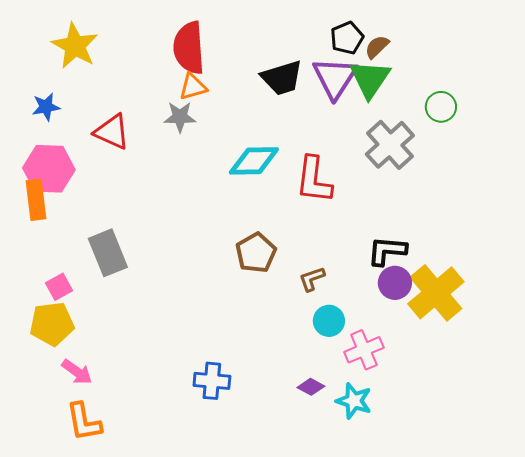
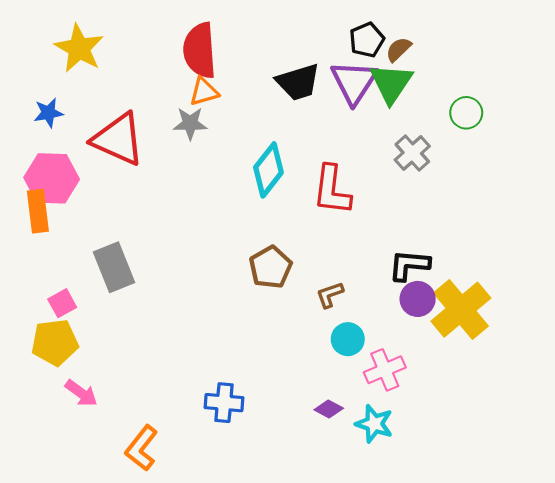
red triangle: (112, 132) -> (118, 139), size x1.4
gray cross: (390, 145) -> (412, 153), size x0.7
cyan diamond: (254, 161) -> (268, 170), turned -51
orange L-shape: (84, 422) -> (142, 448), moved, turned 48

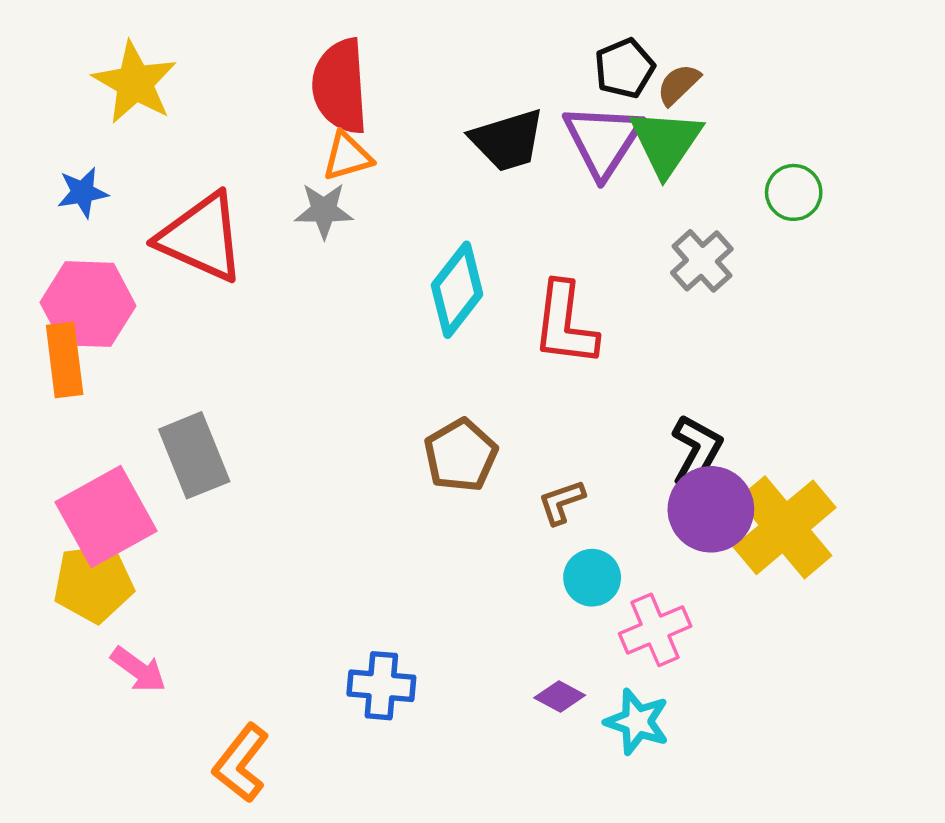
black L-shape: (409, 265) -> (696, 452), turned 114
purple circle: (418, 299) -> (711, 509), size x1.4
pink square: (62, 303) -> (106, 517), size x2.0

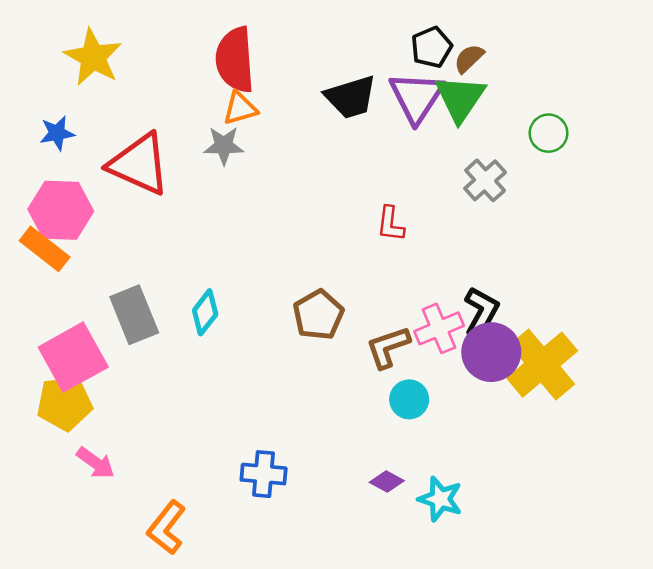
cyan diamond: (457, 290) -> (205, 312), moved, size x0.7
red L-shape: (565, 324) -> (390, 224), size x0.6
orange rectangle: (65, 360) -> (45, 249), turned -45
brown L-shape: (561, 502) -> (388, 347), size x1.4
pink cross: (655, 630) -> (439, 328), moved

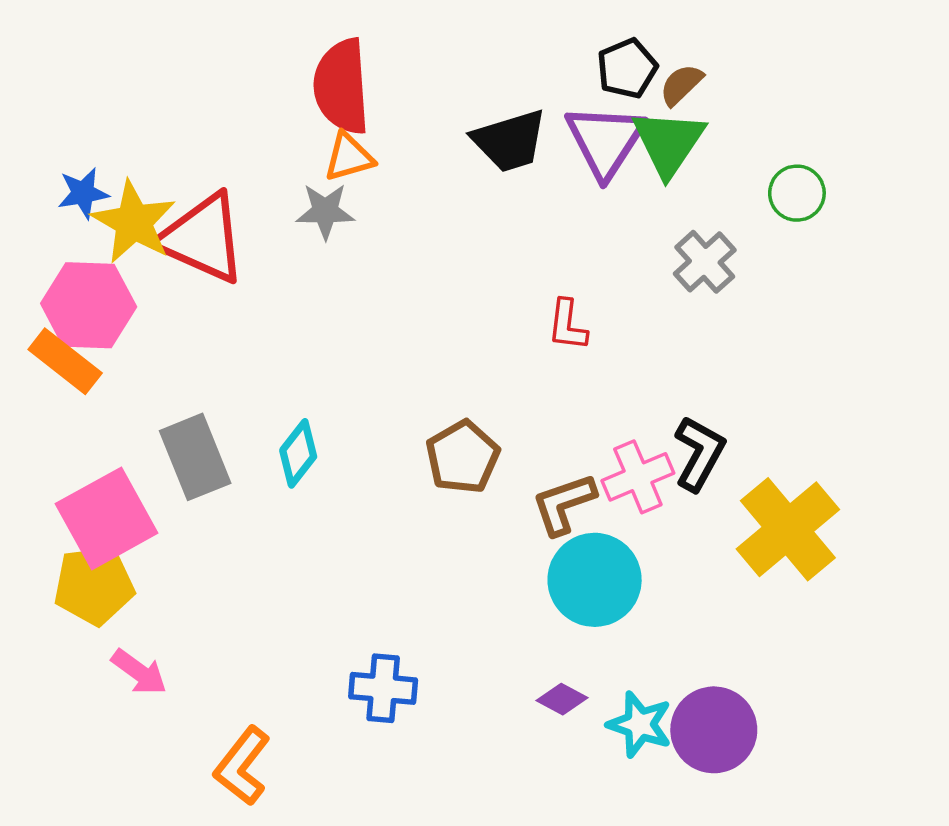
yellow star: (93, 57) -> (134, 222), moved
purple circle: (491, 352) -> (714, 730), moved
cyan circle: (409, 399) -> (595, 580), size x1.6

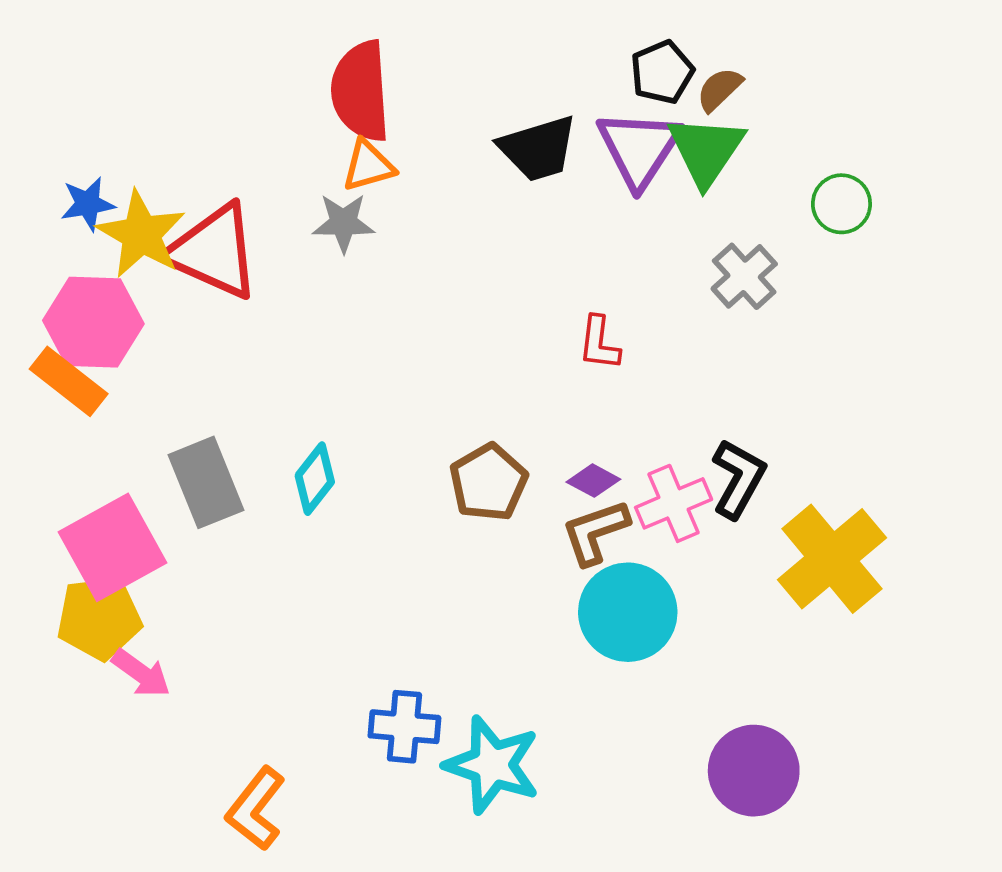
pink arrow: (139, 672) -> (141, 673), moved
purple diamond: (562, 699) -> (593, 481), moved
cyan star: (640, 724) -> (492, 765), moved, size x1.4

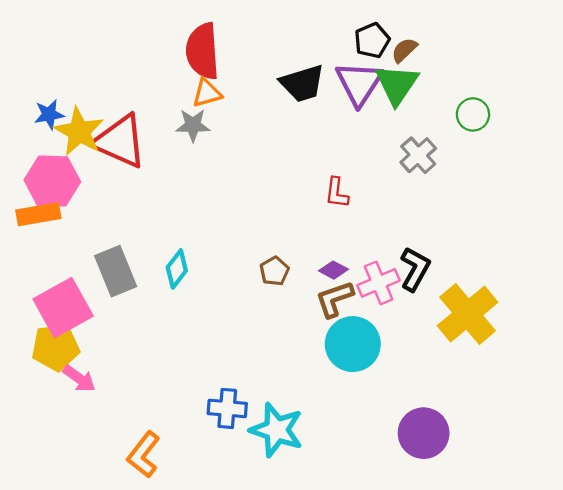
orange rectangle: (69, 381) -> (38, 214), turned -48
brown pentagon: (488, 482) -> (274, 271), size x0.7

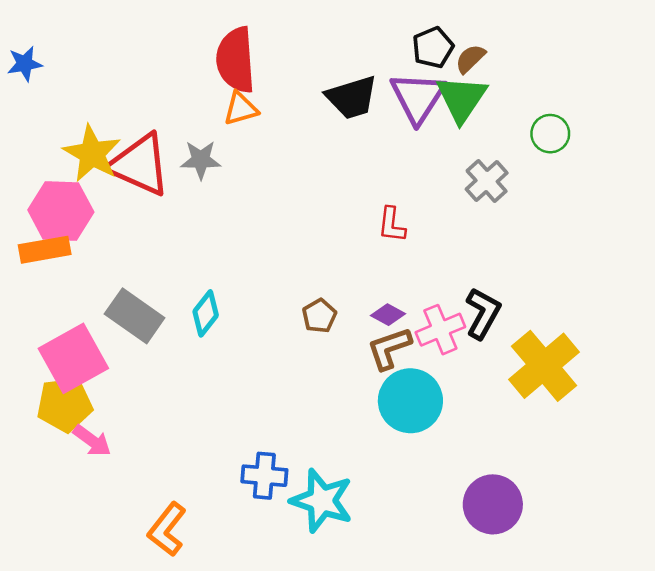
blue star: (49, 114) -> (25, 64), moved
gray star: (193, 125) -> (201, 160), moved
gray rectangle: (116, 271) -> (135, 316), turned -33

